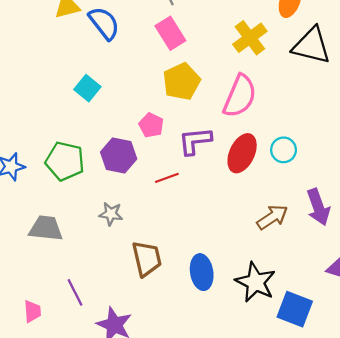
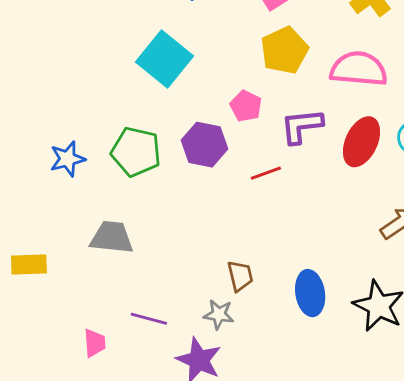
cyan square: (87, 88) -> (165, 59), size x1.6
pink semicircle: (240, 96) -> (359, 69), turned -108
gray star: (111, 214) -> (219, 314), moved
brown trapezoid: (147, 259) -> (240, 276), size x0.7
purple line: (75, 292) -> (149, 319), turned -48

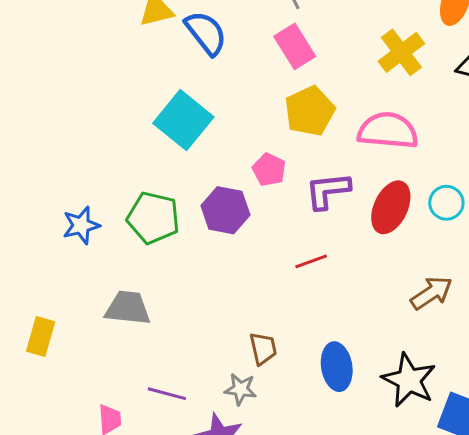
red line: (266, 173) -> (311, 261), moved
yellow rectangle: (29, 264) -> (41, 337), turned -72

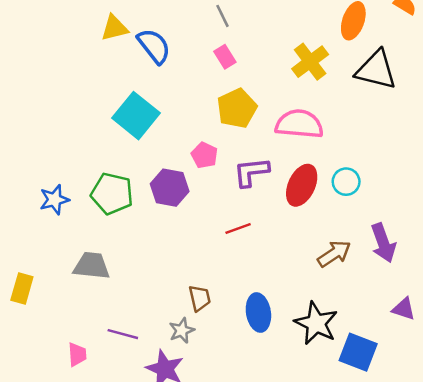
pink rectangle: (295, 46) -> (225, 57), size x0.7
gray star: (241, 389) -> (182, 330), turned -30

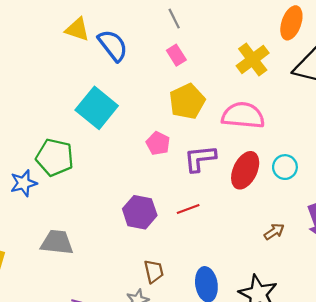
yellow triangle: (114, 28) -> (77, 29), turned 32
purple hexagon: (170, 188) -> (140, 212), moved
green pentagon: (112, 194) -> (55, 157), moved
brown arrow: (334, 254) -> (274, 232), size x0.7

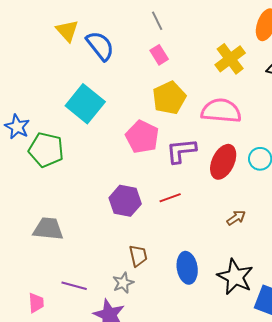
yellow triangle: (77, 29) -> (67, 31), turned 30
pink pentagon: (158, 143) -> (142, 137), size x1.5
blue star: (24, 183) -> (17, 127), moved, turned -30
brown arrow: (274, 232) -> (236, 218), moved

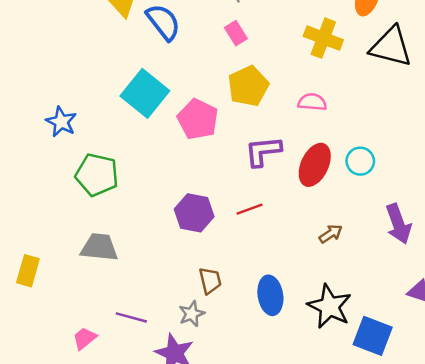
yellow cross: (230, 59) -> (323, 38), turned -32
pink semicircle: (221, 111) -> (312, 102), size x0.6
pink pentagon: (142, 137) -> (198, 119), moved
green pentagon: (46, 150) -> (97, 175), moved
pink trapezoid: (36, 303) -> (85, 338), turned -125

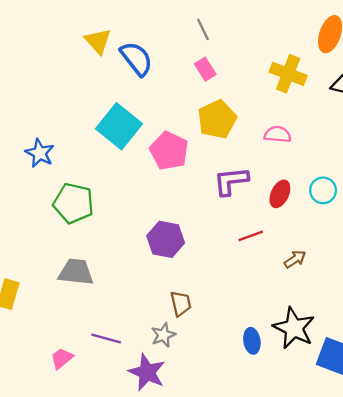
red ellipse: (315, 165) -> (280, 194), size x0.7
red line: (249, 209) -> (251, 236), moved
blue ellipse: (270, 295) -> (252, 341), moved, size x0.7

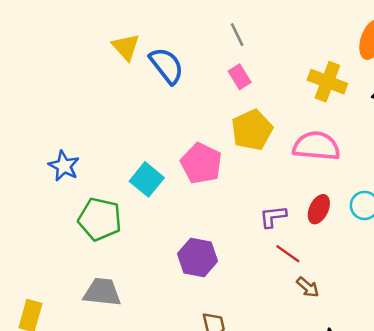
cyan square: (119, 126) -> (147, 179), moved, size x0.7
pink semicircle: (278, 134) -> (316, 146), size x1.6
purple L-shape: (231, 181) -> (273, 217), moved, size x0.7
red line: (251, 236) -> (288, 254), turned 55
brown arrow: (295, 259) -> (308, 287), moved, turned 75

